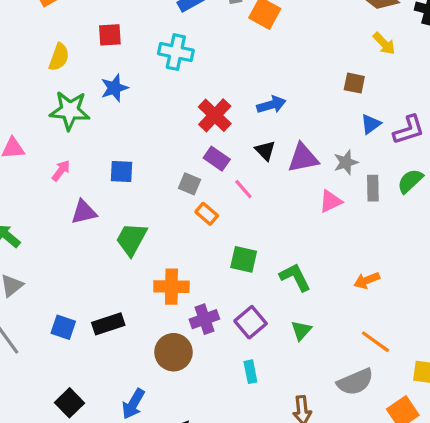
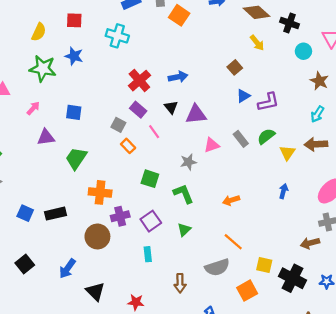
brown square: (354, 83) -> (235, 67), turned 32
blue star: (114, 88) -> (74, 56), turned 30
gray star: (346, 162) -> (188, 162), moved
gray rectangle: (373, 188) -> (241, 139), turned -42

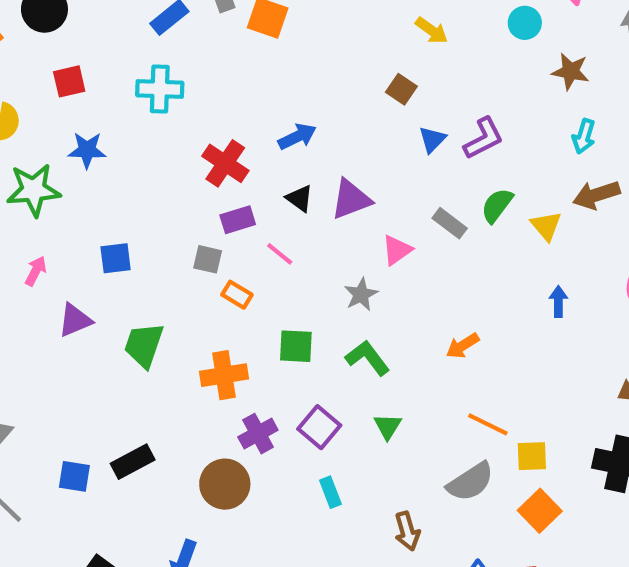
purple rectangle: (138, 110) -> (238, 220), turned -42
orange cross: (100, 192) -> (224, 375), moved
yellow square: (264, 265) -> (532, 456), moved

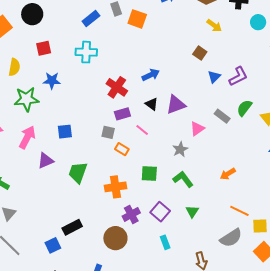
pink arrow: (36, 271) -> (27, 137), size x1.6
blue square: (74, 476) -> (53, 245), moved, turned -35

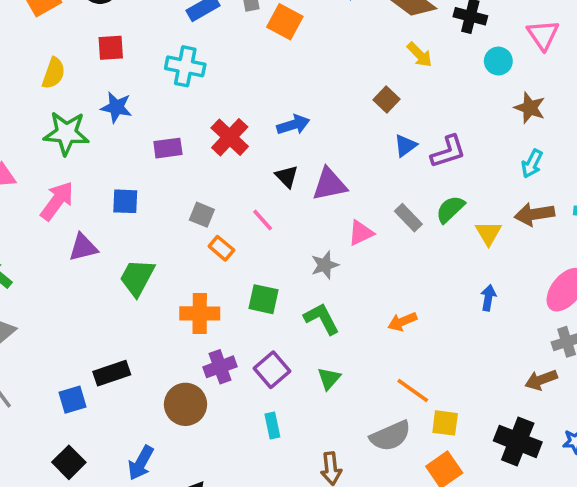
purple rectangle: (122, 114) -> (168, 148), moved

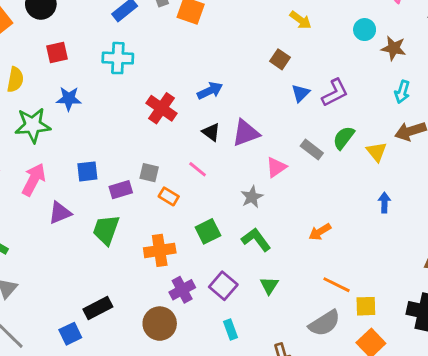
cyan circle: (498, 61) -> (365, 30), moved
purple rectangle: (168, 148) -> (121, 190), moved
green square: (263, 299) -> (208, 231), turned -30

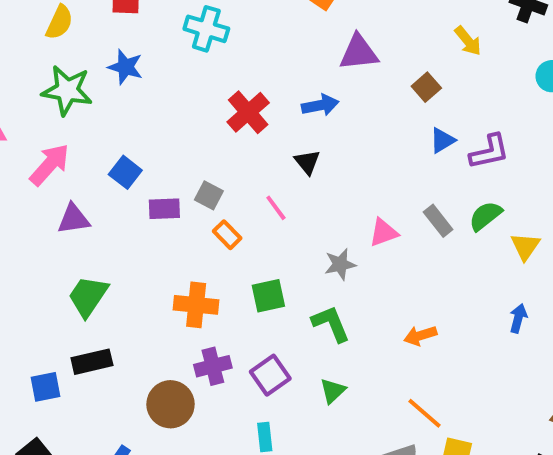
purple triangle: (246, 133) -> (359, 52), moved
blue square: (87, 171) -> (125, 172), turned 30
green trapezoid: (106, 230) -> (88, 296), moved

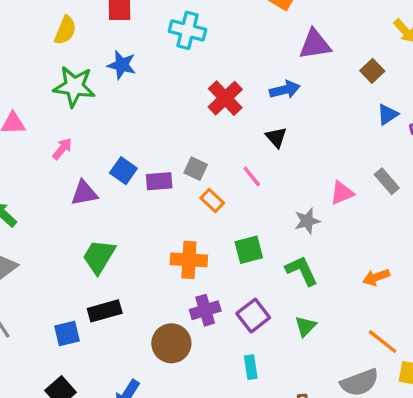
pink arrow: (50, 165) -> (62, 149), size x0.6
blue square: (125, 172) -> (123, 171), moved

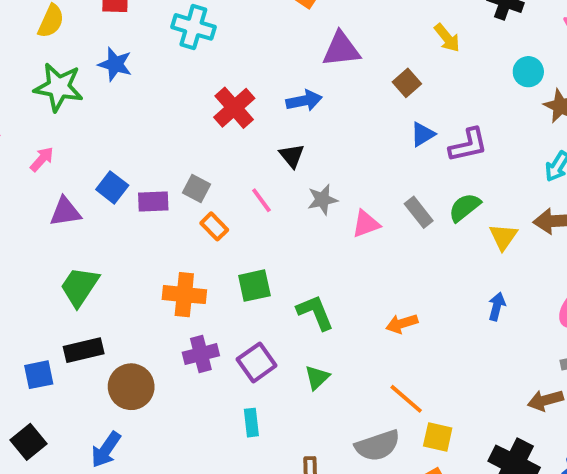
gray star: (307, 221) -> (322, 200), moved
brown circle: (171, 343) -> (131, 387), moved

